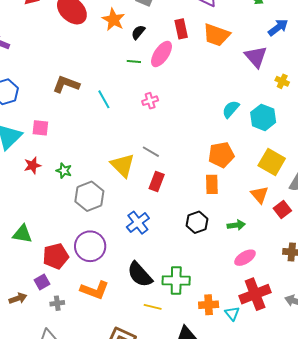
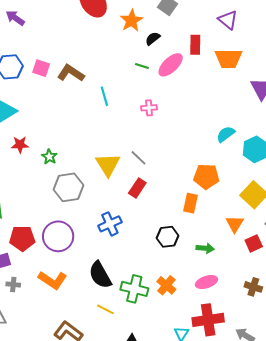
orange trapezoid: (217, 35) -> (228, 59), turned -32
pink square: (40, 128) -> (41, 68), moved
orange cross: (209, 305) -> (166, 285), moved, turned 30

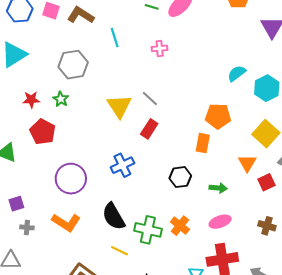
red star: (20, 145) -> (31, 100), moved
gray hexagon: (68, 187) -> (73, 65), moved
red pentagon: (22, 238) -> (43, 132), moved, turned 30

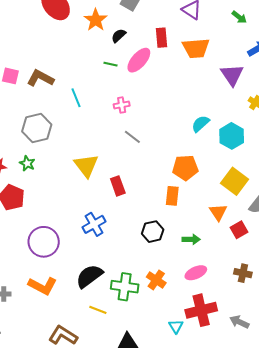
gray line: (150, 99) -> (132, 137), moved
red rectangle: (149, 129) -> (118, 186), turned -48
black semicircle: (114, 216) -> (89, 276), turned 88

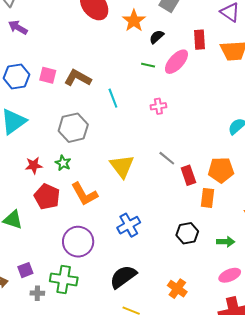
gray line: (132, 137) -> (167, 158), moved
red rectangle: (118, 186) -> (188, 175), moved
orange cross: (156, 280) -> (177, 289), moved
orange L-shape: (42, 286) -> (84, 194), moved, turned 32
green cross: (125, 287) -> (64, 279), moved

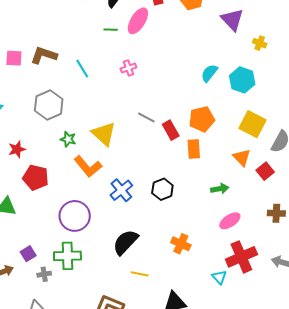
green star: (63, 163) -> (68, 139), moved
orange L-shape: (84, 194) -> (88, 166), moved
black hexagon: (187, 233) -> (162, 189), moved

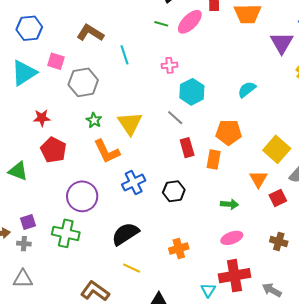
pink square: (14, 58) -> (56, 61), moved
cyan hexagon: (242, 80) -> (192, 92), moved
red rectangle: (171, 130) -> (187, 148), moved
orange cross: (181, 244) -> (179, 248), turned 36
gray cross: (44, 274) -> (24, 244), moved

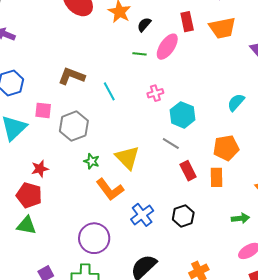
red pentagon: (53, 150) -> (29, 195), moved

